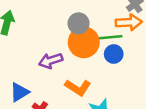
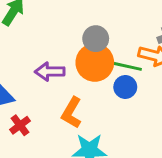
orange L-shape: (78, 87) -> (72, 113), turned 70

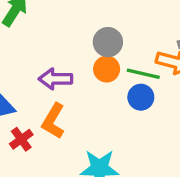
orange circle: (95, 62) -> (107, 69), size x0.6
orange L-shape: (72, 113) -> (53, 121), moved

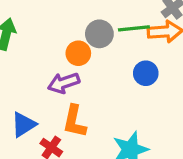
orange circle: (107, 69) -> (78, 53), moved
green line: (143, 74) -> (134, 28), moved

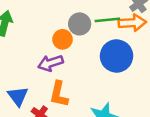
blue circle: (146, 73) -> (116, 56), size x1.6
blue triangle: (24, 125) -> (18, 96), turned -35

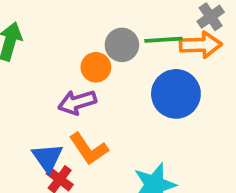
orange L-shape: (59, 94) -> (89, 149), turned -48
blue triangle: (18, 96) -> (47, 158), moved

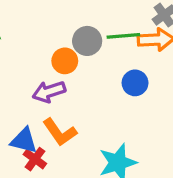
blue circle: (176, 94) -> (135, 83), size x0.6
blue triangle: (47, 158) -> (24, 140), turned -40

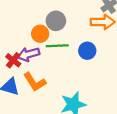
green line: (123, 36) -> (57, 46), moved
red cross: (35, 159) -> (13, 60), moved

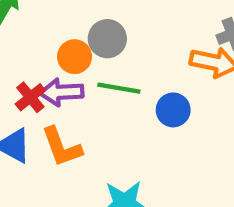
gray circle: (56, 21) -> (107, 39), moved
orange circle: (40, 34) -> (75, 57), moved

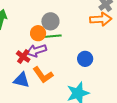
green line: (119, 88) -> (52, 36), moved
blue circle: (173, 110) -> (85, 59), moved

